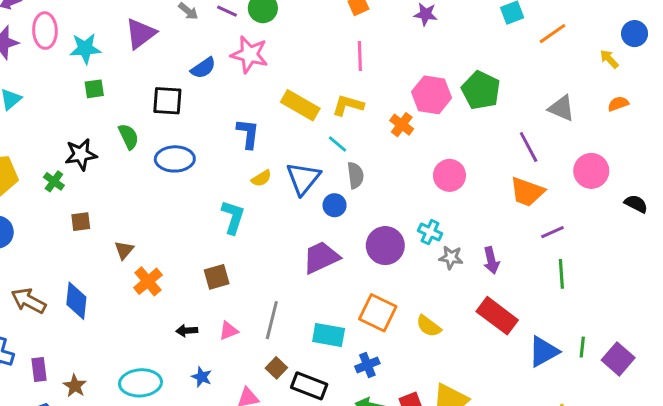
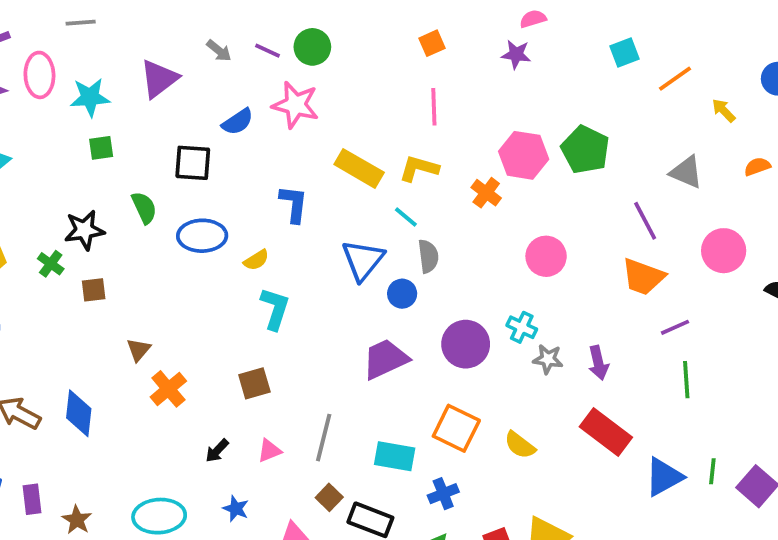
yellow arrow: (609, 59) -> (724, 110), moved
yellow semicircle: (261, 178) -> (256, 260), moved
brown square: (81, 222) -> (94, 290), moved
black arrow: (187, 331) -> (217, 451), turned -42

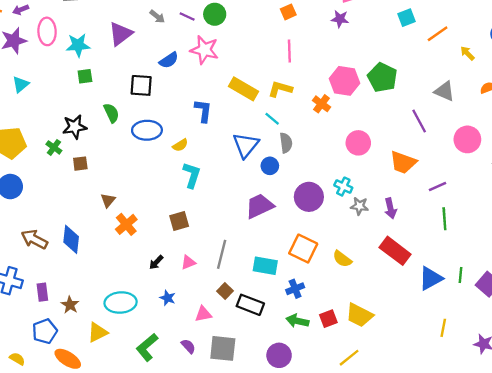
orange trapezoid: (643, 277) -> (403, 162), moved

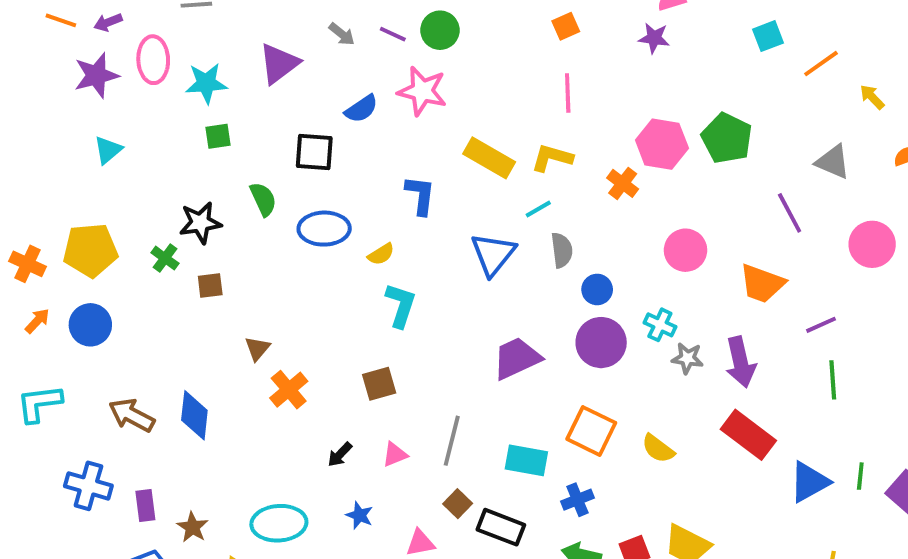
cyan line: (272, 119) -> (538, 209), turned -70
blue circle: (270, 166) -> (597, 289), moved
purple arrow: (390, 208) -> (740, 362), size x1.4

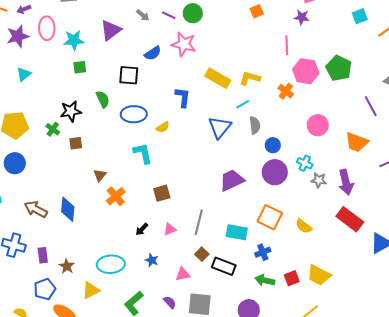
pink line: (568, 93) -> (287, 45), moved
cyan L-shape: (401, 305) -> (143, 153), moved, turned -30

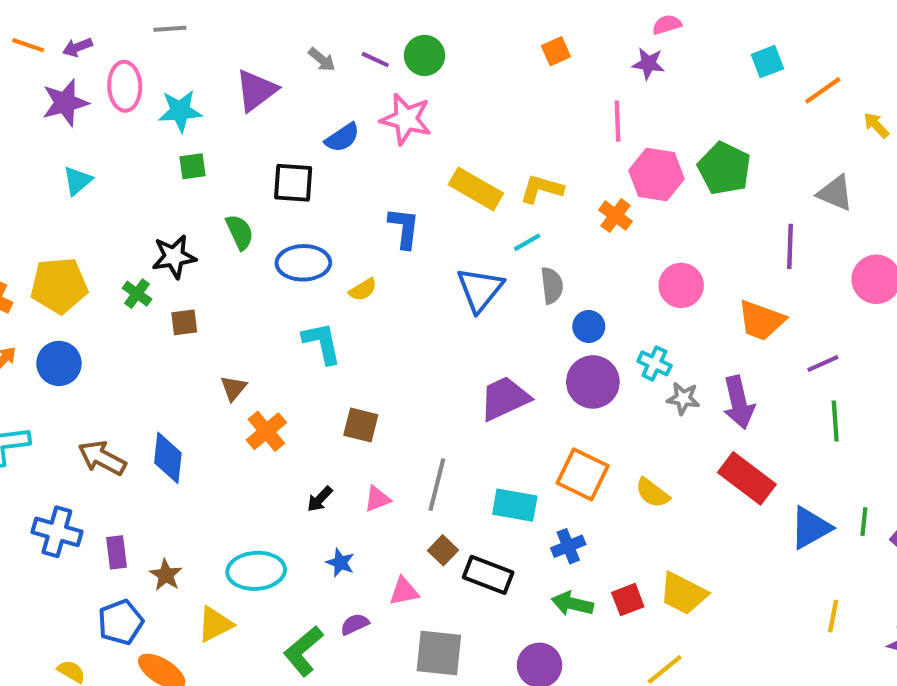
purple line: (371, 106) -> (790, 246), turned 30
brown square: (162, 193) -> (361, 425), turned 30
purple semicircle: (170, 302) -> (355, 624), moved, turned -72

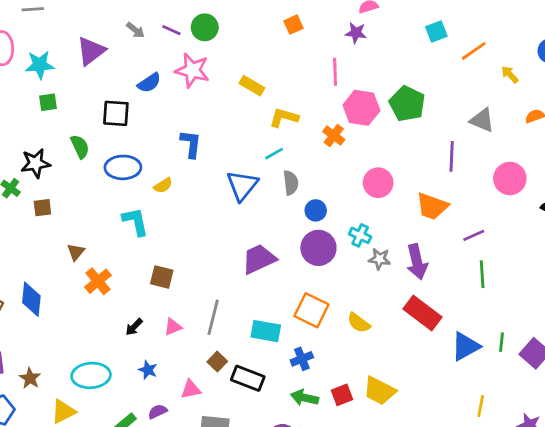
yellow rectangle: (476, 189) -> (252, 86), moved, size x0.7

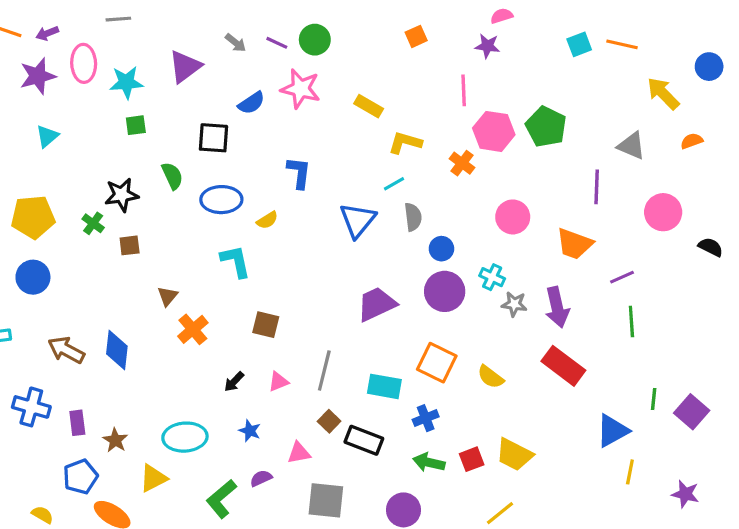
orange line: (474, 51) -> (622, 44), moved, turned 48
yellow arrow: (510, 75) -> (663, 93), size x1.6
blue triangle: (465, 346) -> (612, 431), moved

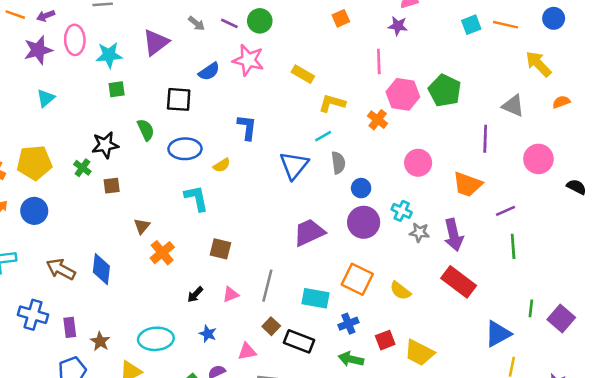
blue circle: (709, 67) -> (554, 18), moved
red square: (472, 459) -> (385, 340), moved

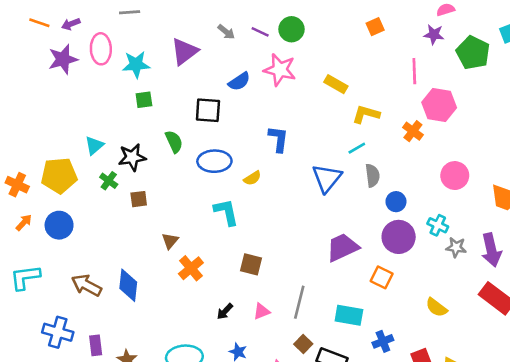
green pentagon: (445, 91) -> (473, 53), moved
cyan triangle: (46, 98) -> (94, 145), moved
orange square: (357, 279) -> (382, 277), moved, size x0.7

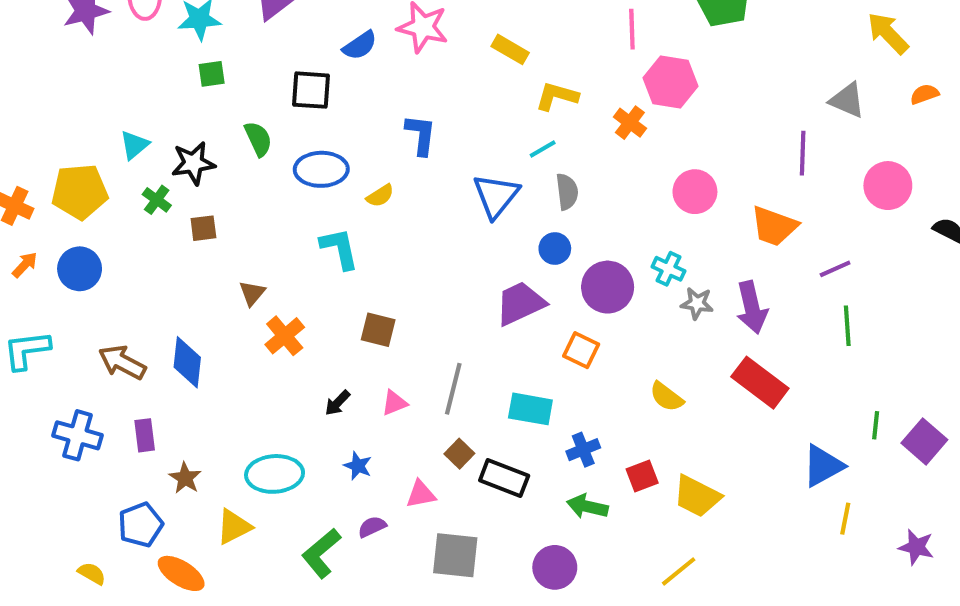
blue circle: (396, 202) -> (555, 249), moved
purple rectangle: (96, 345) -> (145, 435), moved

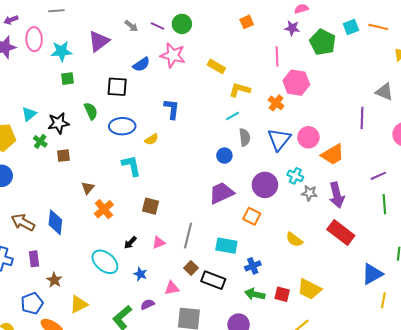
blue triangle: (496, 196) -> (279, 139), moved
orange trapezoid: (774, 226) -> (333, 155), moved, turned -50
blue circle: (555, 249) -> (224, 156), moved
cyan ellipse: (275, 474) -> (105, 262), moved, turned 44
red square: (642, 476) -> (282, 294), moved, turned 35

